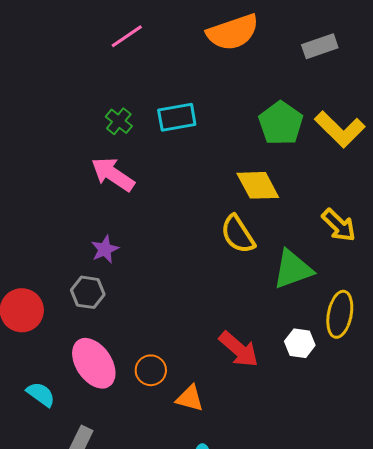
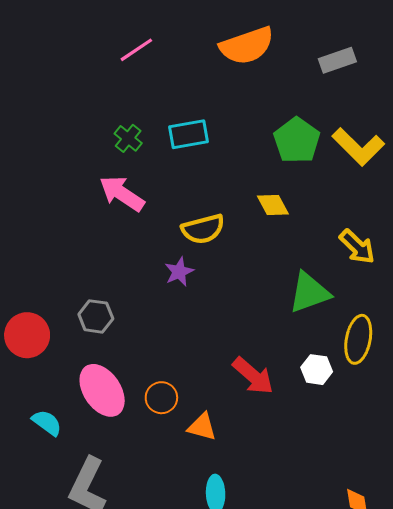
yellow diamond: (258, 185) -> (273, 205), size x0.7
yellow semicircle: (238, 234) -> (203, 229), moved, turned -72
purple star: (105, 249) -> (179, 272), moved

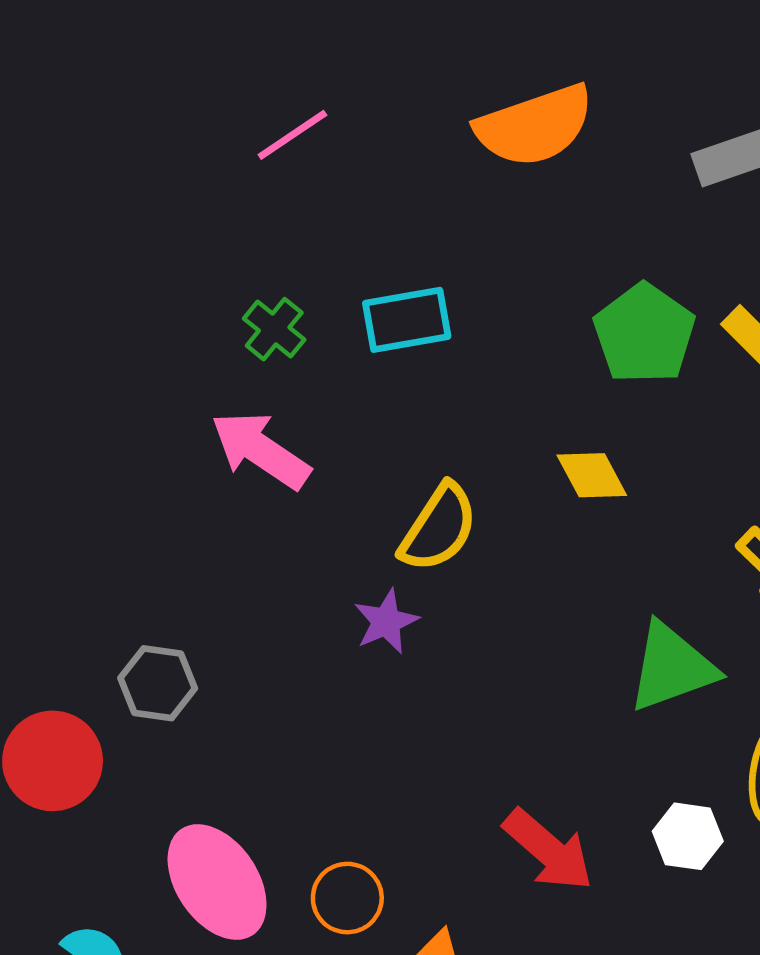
yellow semicircle: (203, 229) -> (439, 528), turned -42
gray hexagon: (96, 316) -> (158, 683), moved

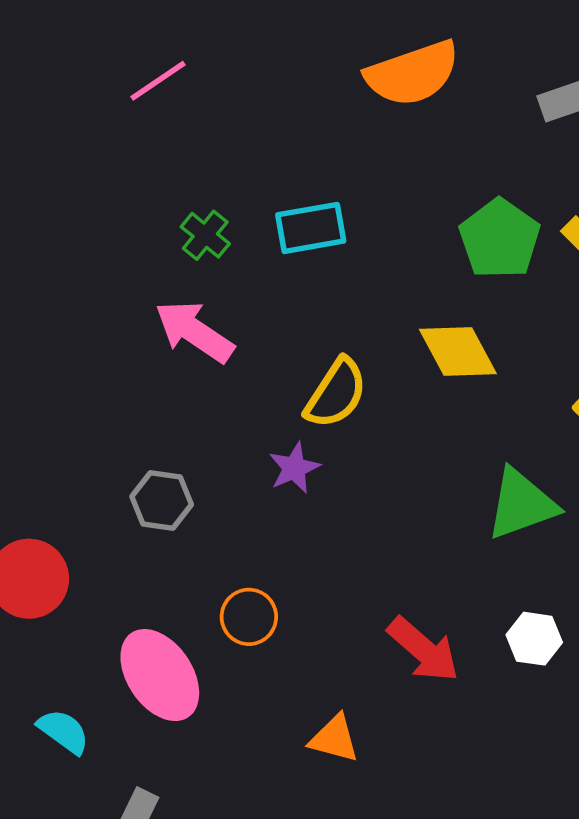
pink line: (292, 135) -> (158, 81), moved
yellow diamond: (592, 475) -> (458, 352), size x1.4
gray hexagon: (158, 683) -> (162, 501), moved
orange circle: (347, 898) -> (249, 617), moved

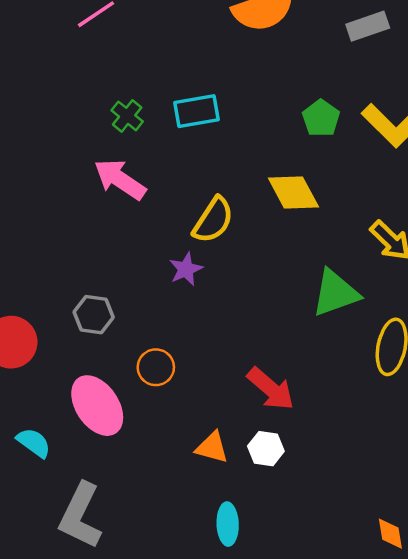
green pentagon: (500, 239) -> (321, 118), size x0.7
gray hexagon: (162, 501) -> (94, 315), moved
white hexagon: (534, 639) -> (266, 449), moved

